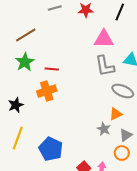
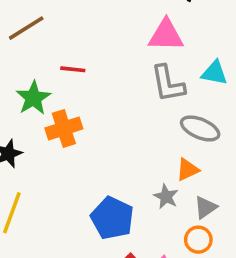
green star: (25, 62) -> (33, 98), moved
red line: (52, 69) -> (73, 69), moved
blue pentagon: (51, 149) -> (112, 218), moved

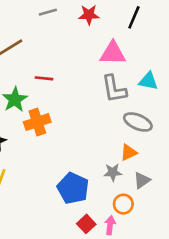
gray star: (166, 197) -> (113, 172), turned -30
orange circle: (198, 240) -> (123, 204), moved

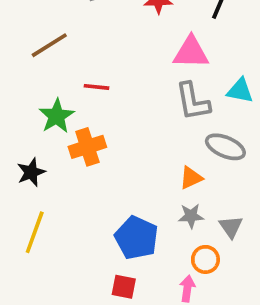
orange triangle: (129, 152) -> (191, 178), moved
gray triangle: (142, 180) -> (231, 227), turned -30
red square: (86, 224) -> (124, 287), moved, turned -36

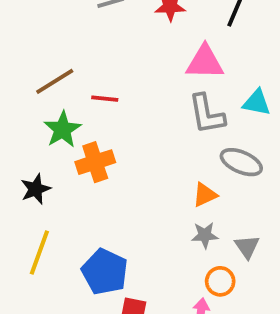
brown line: (49, 45) -> (55, 81), moved
blue pentagon: (136, 238) -> (105, 272), moved

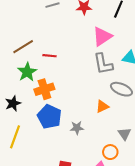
pink triangle: (205, 62) -> (102, 36), turned -35
gray star: (205, 235) -> (77, 128), moved
blue pentagon: (105, 272) -> (49, 117), moved

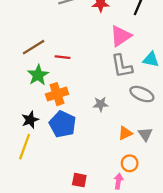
black star: (13, 103) -> (30, 120), moved
orange triangle: (102, 106) -> (125, 133), moved
gray star: (77, 128) -> (101, 104), moved
gray triangle: (124, 134) -> (145, 134), moved

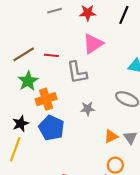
pink triangle: (121, 36) -> (93, 44), moved
red line: (63, 57) -> (51, 55), moved
gray L-shape: (122, 66) -> (77, 72), moved

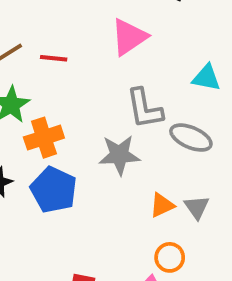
gray L-shape: (77, 72) -> (145, 109), moved
gray star: (88, 109) -> (119, 155), size x1.5

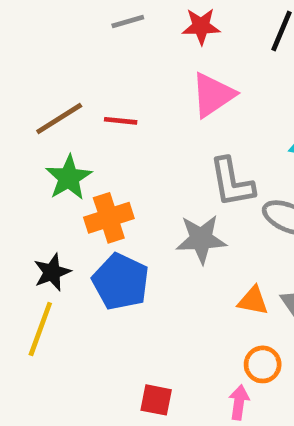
orange triangle: (162, 205) -> (253, 301), turned 36

